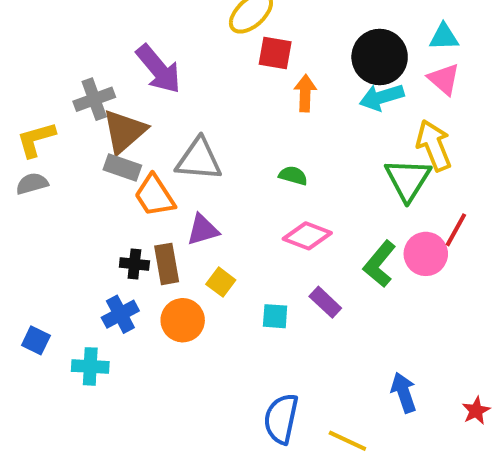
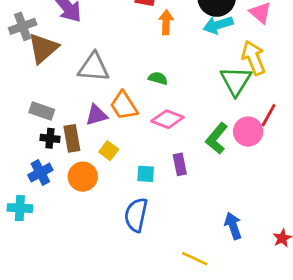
gray rectangle: (122, 168) -> (42, 111), moved
orange trapezoid: (155, 196) -> (124, 106), moved
purple rectangle: (325, 302) -> (180, 164), turned 35
blue semicircle: (281, 419) -> (136, 215), moved

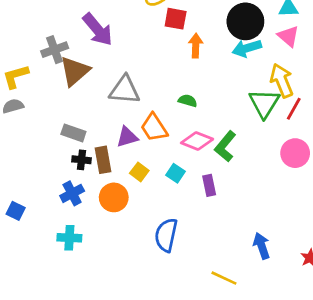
red line: (269, 115) -> (294, 109), moved
pink circle: (248, 132) -> (295, 153), moved
green L-shape: (217, 138) -> (225, 146), moved
cyan square: (146, 174) -> (176, 173), moved, turned 30
cyan cross: (20, 208) -> (69, 238), moved

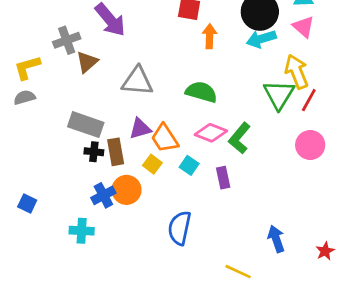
brown triangle: (75, 71) -> (87, 62), size x0.7
green semicircle: (188, 101) -> (201, 92), size x1.6
orange trapezoid: (154, 128) -> (165, 138), moved
gray rectangle: (73, 133) -> (86, 125), size x1.4
blue cross: (72, 193) -> (103, 195), moved

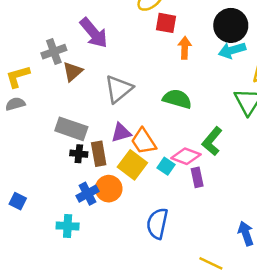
gray triangle: (137, 81) -> (119, 89), turned -44
pink diamond: (211, 133) -> (186, 156), moved
yellow square: (152, 164) -> (132, 165), size x1.6

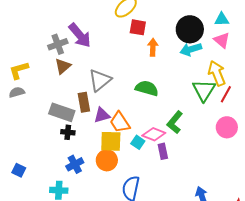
gray cross: (54, 52) -> (58, 44), moved
brown rectangle: (99, 154) -> (84, 102), moved
yellow square: (132, 165) -> (111, 141), turned -35
orange circle: (109, 189) -> (107, 160), moved

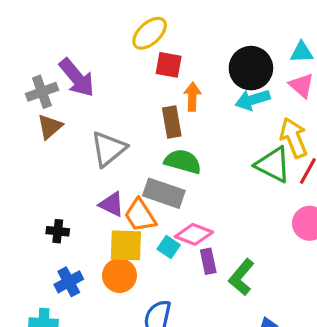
green triangle: (204, 90) -> (273, 165), turned -35
brown rectangle: (84, 102) -> (172, 122), moved
gray rectangle: (62, 112) -> (164, 193), moved
purple triangle: (102, 115) -> (112, 204), turned 42
green L-shape: (175, 122) -> (241, 277), moved

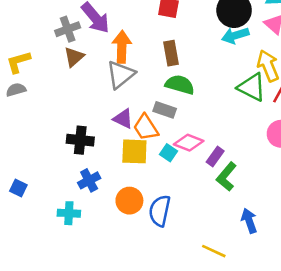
orange arrow: (192, 97) -> (122, 47), moved, size x1.4
gray rectangle: (164, 193) -> (165, 110), size x0.7
black cross: (58, 231) -> (80, 140), size x1.5
purple rectangle: (208, 261) -> (215, 156), moved, turned 48
orange circle: (120, 276) -> (129, 201), moved

